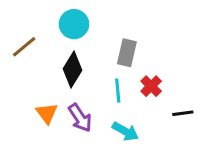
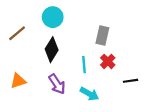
gray rectangle: (127, 53) -> (102, 35), moved
orange triangle: (47, 113) -> (18, 81), moved, turned 49

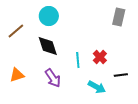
gray rectangle: (102, 35) -> (119, 17), moved
black diamond: (52, 50) -> (48, 46), turned -50
cyan arrow: (89, 94) -> (97, 87), moved

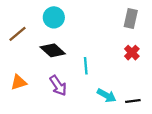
black diamond: (48, 46) -> (53, 50), turned -30
red cross: (100, 57) -> (132, 53), moved
black line: (121, 75) -> (133, 101), moved

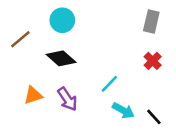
cyan line: (86, 66) -> (109, 84), moved, turned 49
orange triangle: (19, 82) -> (33, 95), moved
black line: (133, 101) -> (154, 117), turned 56

